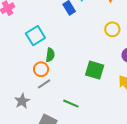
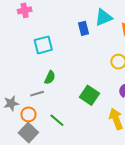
green semicircle: (50, 55) -> (50, 77), moved
orange circle: (41, 69) -> (29, 114), moved

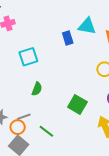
cyan triangle: (104, 17) -> (87, 26), turned 36
gray line: (37, 94) -> (24, 117), moved

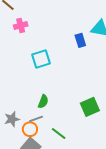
green semicircle: (37, 89) -> (43, 102), moved
green square: (77, 104) -> (90, 107), turned 36

